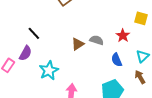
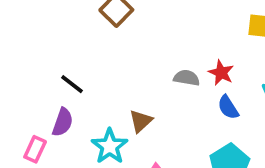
red star: (123, 36) -> (221, 73), moved
brown triangle: (78, 44) -> (141, 121), moved

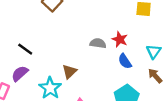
purple semicircle: (63, 122) -> (20, 74), turned -150

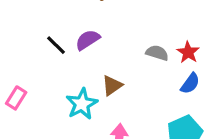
blue semicircle: (125, 61) -> (190, 83), turned -119
purple semicircle: (20, 74) -> (88, 40), moved

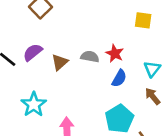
brown triangle: (112, 85) -> (60, 62), moved

